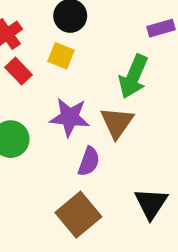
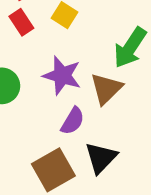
black triangle: (151, 203) -> (101, 158), moved

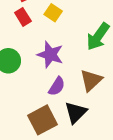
brown triangle: (106, 89) -> (91, 80), moved

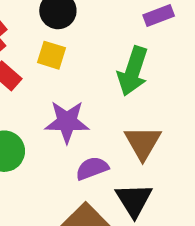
purple semicircle: (57, 86) -> (92, 168), turned -126

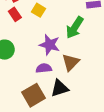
purple star: (67, 122) -> (50, 45), moved
black triangle: (134, 200) -> (60, 88), turned 30

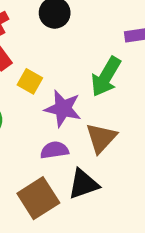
yellow square: (38, 10) -> (30, 81), moved

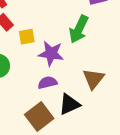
yellow square: (30, 81) -> (27, 37), turned -35
brown triangle: (101, 138) -> (93, 79), moved

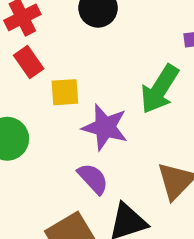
purple semicircle: (47, 83) -> (93, 179), turned 54

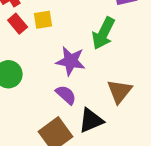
yellow square: (65, 92) -> (43, 20), moved

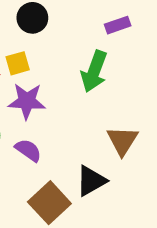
purple star: (71, 61) -> (27, 101), moved
purple semicircle: (66, 95) -> (28, 150), moved

